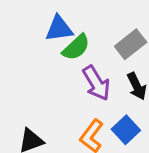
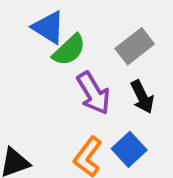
blue triangle: (59, 29) -> (48, 27), turned 40

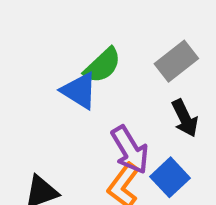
blue triangle: (48, 27) -> (79, 91), moved
purple arrow: (93, 93) -> (130, 150), moved

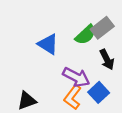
green semicircle: (102, 65) -> (86, 35), moved
purple arrow: (130, 150) -> (76, 77), turned -32

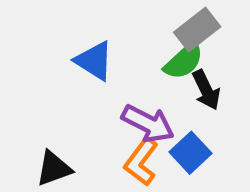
green semicircle: (86, 35) -> (184, 61), moved

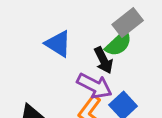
black arrow: (206, 90) -> (103, 60), moved

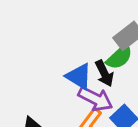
blue triangle: (58, 44) -> (79, 76), moved

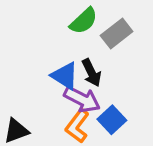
green semicircle: (119, 57) -> (84, 21), moved

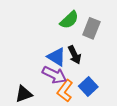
gray rectangle: (117, 33) -> (91, 28), turned -30
purple arrow: (82, 99) -> (54, 75), moved

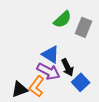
black arrow: (75, 55) -> (68, 67), moved
orange L-shape: (65, 91) -> (37, 86), moved

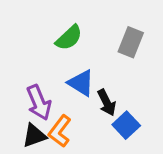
green semicircle: (63, 19) -> (69, 38), moved
purple arrow: (49, 71) -> (39, 103), moved, turned 40

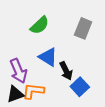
orange L-shape: (60, 131) -> (33, 91), turned 60

